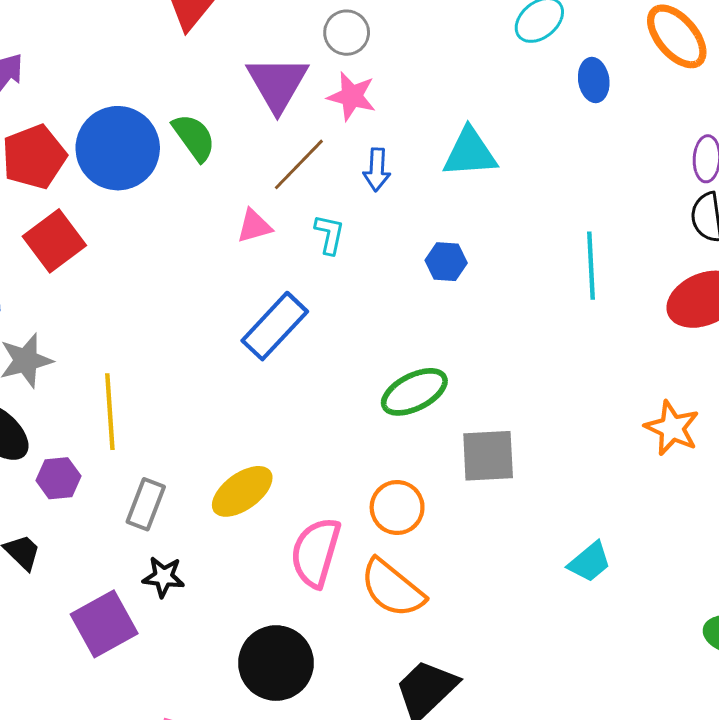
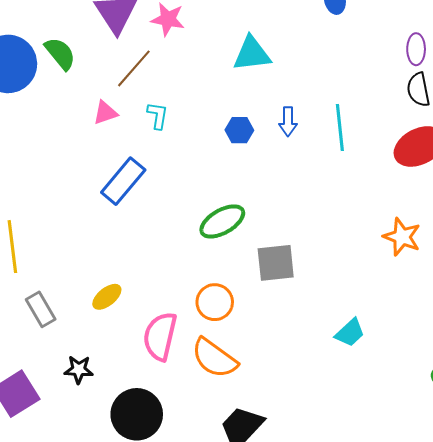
blue arrow: (377, 170) -> (288, 121), moved
yellow ellipse: (242, 491) -> (107, 297), size x0.7
gray rectangle: (146, 504) -> (41, 309), turned -48
black star: (163, 577) -> (79, 370), moved

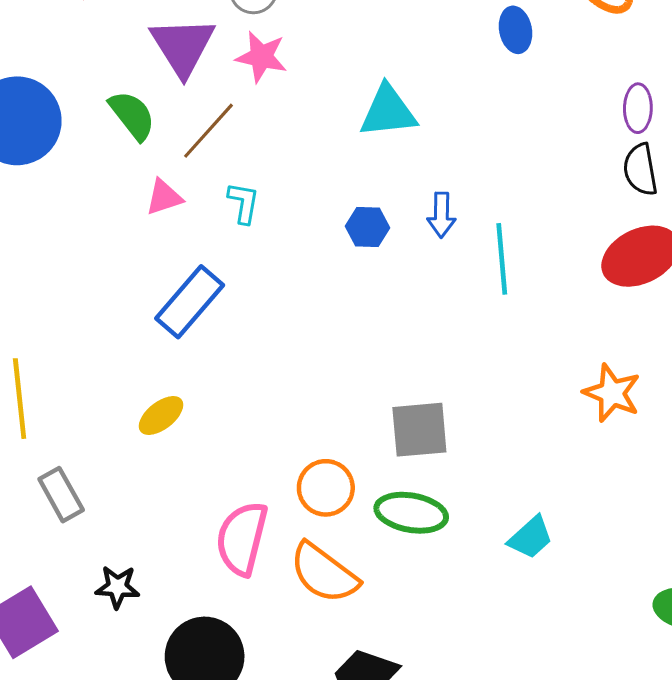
green semicircle: (60, 54) -> (132, 115), moved
cyan line: (340, 127) -> (502, 259), moved
green ellipse: (222, 221) -> (411, 513), moved, turned 39
yellow ellipse: (107, 297) -> (161, 415), moved

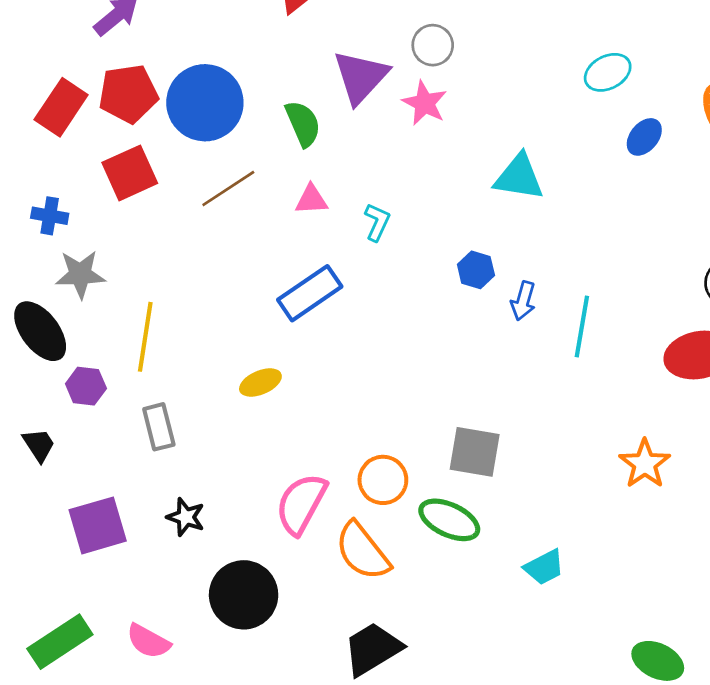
blue ellipse: (515, 30) -> (644, 137), turned 36
brown line: (209, 131) -> (228, 189), moved
blue arrow: (441, 215) -> (523, 301), moved

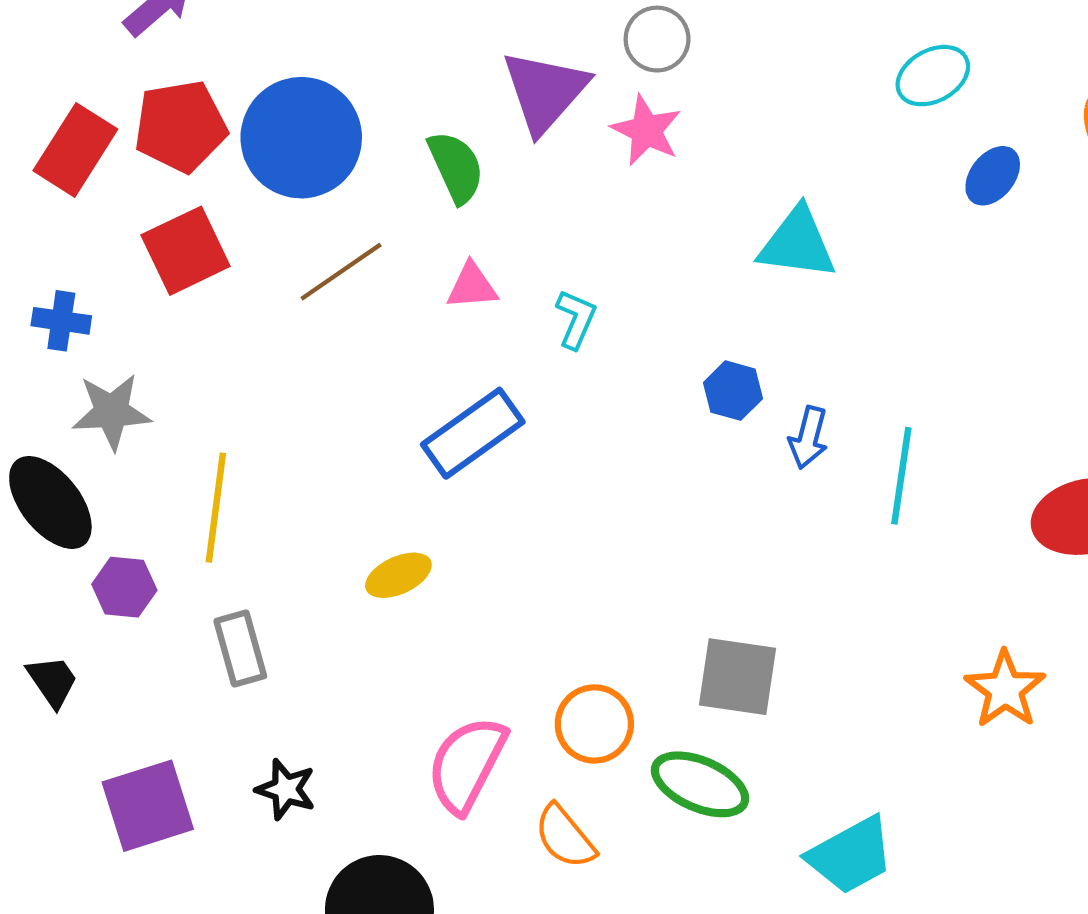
orange semicircle: (363, 551) -> (565, 837), size x0.7
cyan trapezoid: (544, 567) -> (851, 855), size x1.4

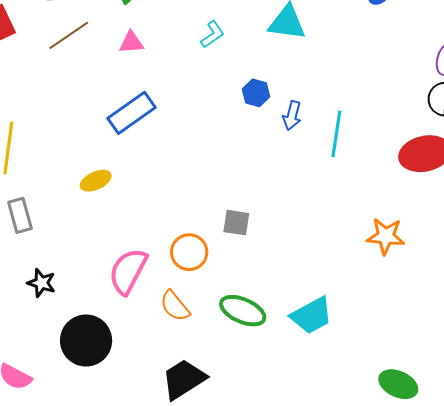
cyan L-shape: (576, 319) -> (213, 34), moved, turned 32
gray square: (737, 677) -> (236, 223), moved, size x0.7
orange star: (1005, 689) -> (386, 236), turned -30
green ellipse: (700, 784) -> (243, 311), moved

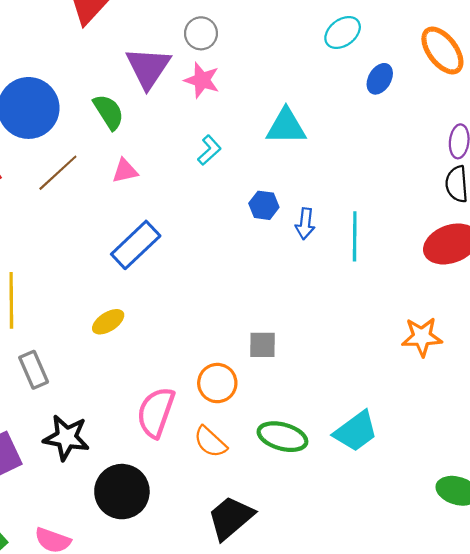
black star: (41, 283) -> (66, 438), size x1.5

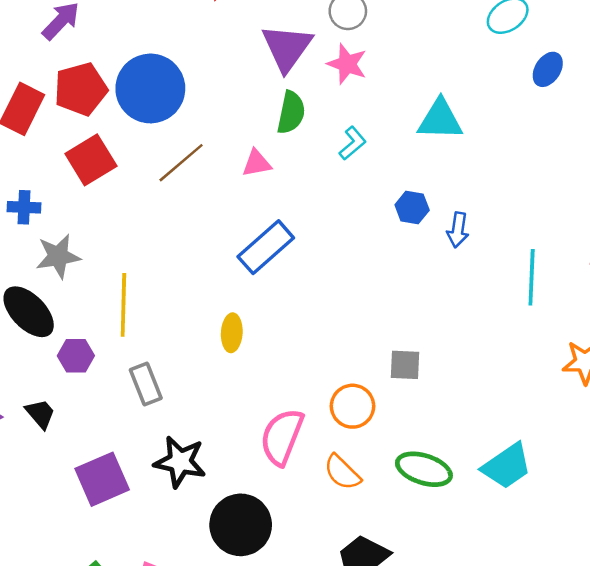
green semicircle: (109, 112) -> (291, 112), moved, turned 42
cyan line: (355, 236) -> (532, 277), moved
yellow ellipse: (108, 322) -> (232, 333), turned -56

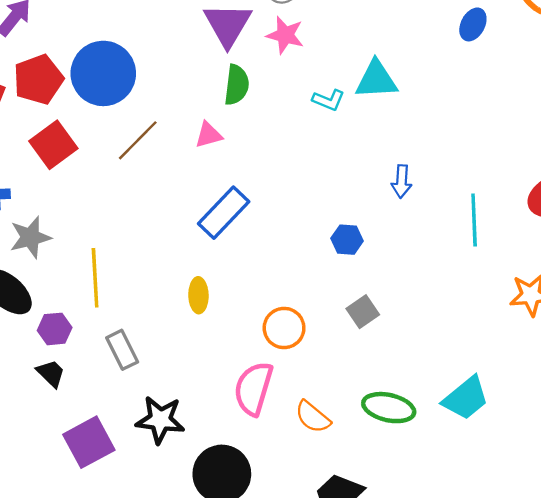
cyan L-shape: (353, 143) -> (328, 100), moved, turned 68
blue hexagon: (412, 208) -> (347, 240), moved
gray square: (405, 365) -> (363, 312), turned -32
orange circle: (353, 406) -> (284, 328), moved
black trapezoid: (40, 414) -> (51, 373), moved

